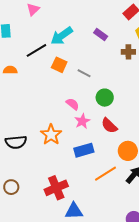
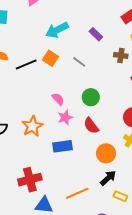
black line: (36, 50) -> (26, 64), moved
gray line: (84, 73) -> (79, 62), moved
orange line: (105, 174) -> (77, 193), moved

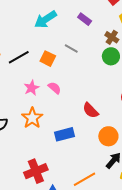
brown cross: (121, 55) -> (112, 37), turned 32
orange square: (50, 58) -> (48, 59), moved
green circle: (91, 97) -> (111, 56), moved
pink star: (65, 117) -> (31, 88), moved

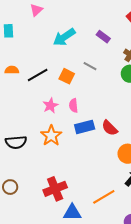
pink semicircle: (55, 88) -> (73, 105), turned -136
blue rectangle: (64, 134) -> (85, 127), moved

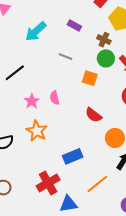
orange square: (67, 76) -> (90, 78), moved
blue rectangle: (85, 127) -> (73, 156), moved

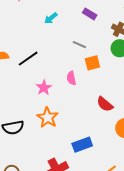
cyan arrow: (36, 31) -> (51, 18), size x0.6
orange square: (90, 78) -> (92, 63), moved, turned -35
pink semicircle: (55, 98) -> (71, 78), moved

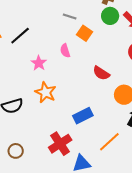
orange square: (92, 63) -> (85, 33), turned -35

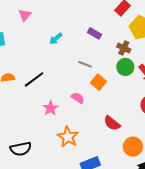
pink semicircle: (65, 51) -> (78, 98), turned 136
orange star: (46, 92) -> (68, 137), moved

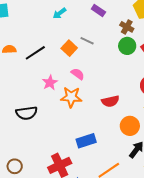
orange square: (99, 82) -> (69, 48), moved
red semicircle: (112, 123) -> (110, 101), turned -54
orange star: (68, 137) -> (71, 97), moved, turned -30
black semicircle: (21, 149) -> (27, 113), moved

